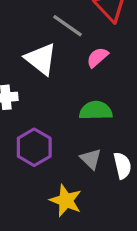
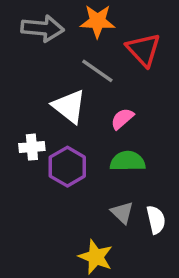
pink semicircle: (97, 57) -> (122, 119), moved
purple hexagon: (34, 147) -> (67, 167), moved

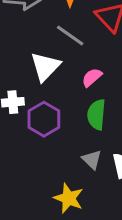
white triangle: (69, 106) -> (45, 67), turned 36
green semicircle: (128, 161) -> (96, 115), turned -84

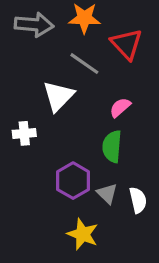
pink semicircle: (92, 77) -> (120, 107), moved
purple hexagon: (44, 119) -> (73, 181), moved

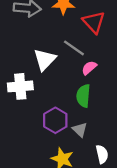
gray line: (84, 64) -> (74, 48), moved
white cross: (24, 133) -> (20, 86), size x1.5
white semicircle: (138, 200) -> (102, 154), moved

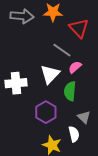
white triangle: (45, 60) -> (50, 74), moved
gray triangle: (80, 130) -> (84, 117), moved
white semicircle: (102, 154) -> (74, 134), moved

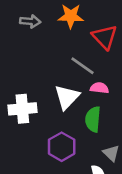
gray arrow: (22, 16) -> (30, 21), size x0.7
pink semicircle: (75, 67) -> (99, 88), turned 48

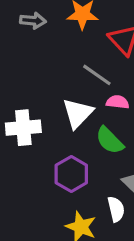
green semicircle: (93, 119) -> (110, 140), turned -50

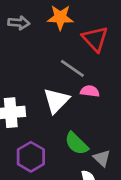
green semicircle: (110, 140) -> (76, 143), moved
purple hexagon: (71, 174) -> (31, 157), moved

